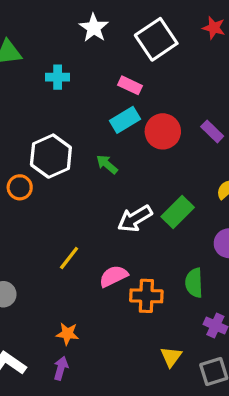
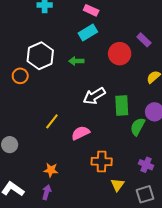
red circle: (163, 131) -> (120, 54), moved
green arrow: (107, 164) -> (76, 61), turned -40
green rectangle: (178, 212) -> (122, 105), moved, turned -48
green semicircle: (194, 283) -> (138, 127), moved, turned 30
orange cross: (146, 296) -> (102, 162), moved

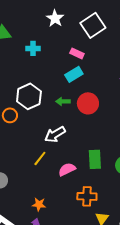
red circle: (120, 54) -> (88, 103), moved
white arrow: (94, 96) -> (55, 134), moved
green rectangle: (122, 105) -> (95, 159), moved

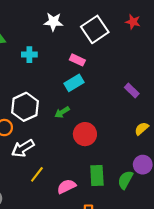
white star: (55, 18) -> (53, 22), turned -30
green arrow: (63, 101) -> (62, 112), turned -32
red circle: (88, 103) -> (85, 134), moved
white arrow: (55, 134) -> (23, 148), moved

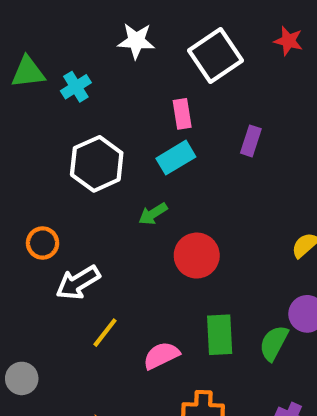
cyan cross: (29, 55) -> (76, 87), moved, turned -32
pink rectangle: (77, 60) -> (182, 114), turned 56
purple rectangle: (132, 90) -> (251, 141), moved, turned 64
white hexagon: (25, 107) -> (97, 164), moved

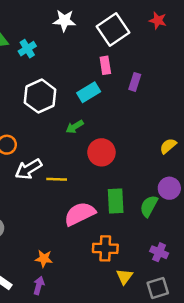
pink rectangle: (182, 114) -> (105, 65), moved
yellow line: (105, 333) -> (57, 179), moved, turned 54
pink semicircle: (161, 356) -> (80, 214), size x1.4

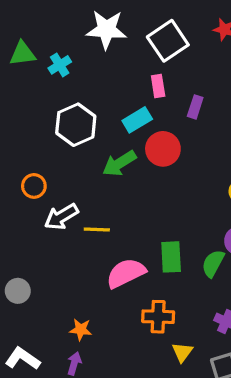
white star: (64, 21) -> (106, 29), size x1.4
green arrow: (75, 127) -> (119, 163), size x1.5
red circle: (101, 152) -> (163, 149), moved

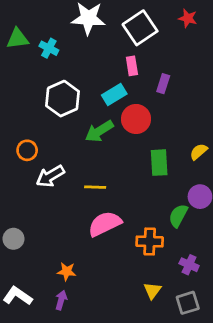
cyan cross: (60, 65) -> (49, 48), turned -30
yellow line: (97, 230) -> (95, 187), moved
green rectangle: (171, 257) -> (159, 163), moved
orange cross: (158, 317) -> (150, 241), moved

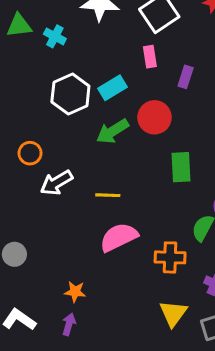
cyan rectangle: (114, 94) -> (112, 88), moved
yellow triangle: (152, 291) -> (173, 313), size x1.4

